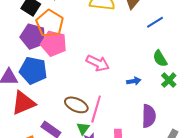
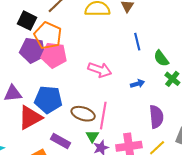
blue line: (155, 22) -> (137, 42), moved, turned -66
blue pentagon: (33, 70) -> (48, 100), moved

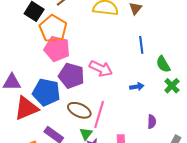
purple pentagon: (33, 50) -> (71, 76), moved
purple semicircle: (156, 117) -> (152, 122), size x0.6

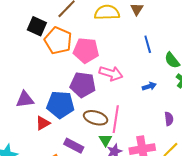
pink pentagon: (57, 49) -> (86, 50), moved
red triangle: (26, 108) -> (43, 123), size x0.6

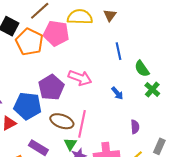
pink pentagon: (86, 50) -> (56, 33), moved
purple pentagon: (83, 85) -> (51, 87), turned 30
blue arrow: (149, 86) -> (117, 93), turned 64

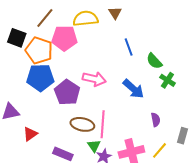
blue arrow: (117, 93) -> (133, 89), size x1.6
blue pentagon: (28, 106) -> (40, 78), moved

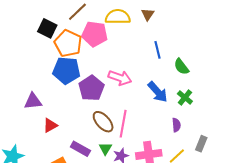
green cross: (167, 80) -> (185, 98), moved
brown ellipse: (82, 124) -> (103, 122), turned 30
green triangle: (94, 146) -> (105, 149), moved

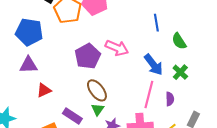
blue pentagon: (66, 70) -> (29, 32), moved
pink line: (123, 124) -> (149, 95), moved
green triangle: (105, 149) -> (98, 109), moved

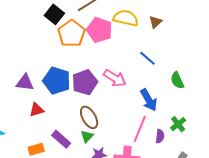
blue line: (156, 23) -> (147, 58), moved, turned -48
blue pentagon: (29, 32) -> (57, 81), moved
green cross: (180, 72) -> (178, 124), moved

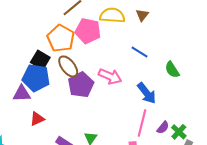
black square: (54, 14) -> (40, 60), moved
blue pentagon: (57, 81) -> (36, 78), moved
brown ellipse: (89, 117) -> (68, 66), moved
green cross: (178, 124) -> (179, 132), moved
purple semicircle: (160, 136) -> (163, 127), turned 40

